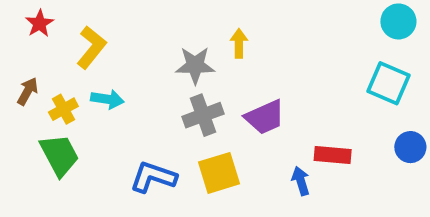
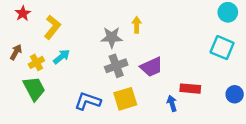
cyan arrow: (107, 99) -> (61, 57), turned -48
blue circle: (410, 147) -> (235, 94), moved

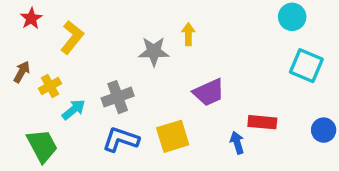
cyan circle: (228, 12) -> (292, 17), moved
cyan arrow: (61, 57) -> (74, 110), moved
gray cross: (116, 66) -> (118, 97), moved
green trapezoid: (34, 89) -> (42, 146), moved

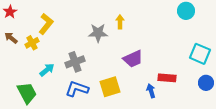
red star: (31, 18) -> (10, 12), moved
cyan square: (306, 66) -> (200, 54), moved
brown arrow: (22, 72) -> (11, 38), moved, turned -80
yellow cross: (50, 86) -> (32, 43), moved

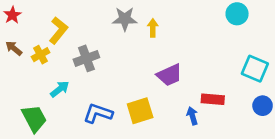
gray star: (98, 33) -> (125, 19), moved
gray cross: (75, 62) -> (86, 58), moved

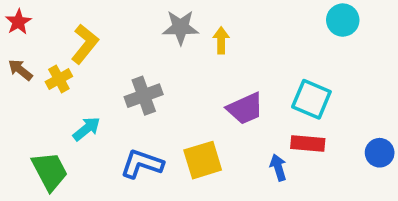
gray cross: (86, 58) -> (144, 96), moved
cyan square: (255, 69) -> (311, 99), moved

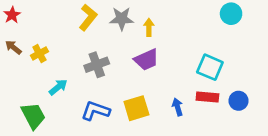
yellow L-shape: (85, 44) -> (88, 17), moved
purple trapezoid: (245, 108) -> (146, 60), moved
blue circle: (380, 153) -> (238, 101), moved
blue arrow: (278, 167) -> (178, 107), moved

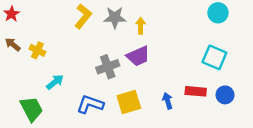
yellow cross: (39, 53) -> (37, 50), turned -35
gray cross: (97, 65) -> (108, 67), moved
cyan square: (210, 67) -> (214, 57), moved

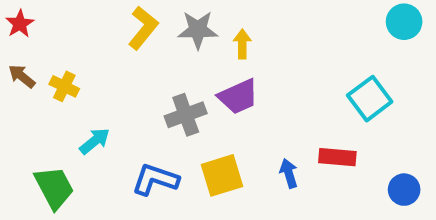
cyan circle: (218, 13) -> (404, 22), moved
cyan square: (214, 57) -> (370, 99), turned 30
blue circle: (225, 95) -> (404, 190), moved

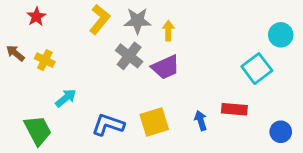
cyan circle: (404, 22) -> (281, 35), moved
red star: (20, 24) -> (36, 17), moved
gray cross: (186, 115) -> (129, 56), moved, turned -32

